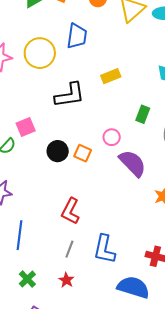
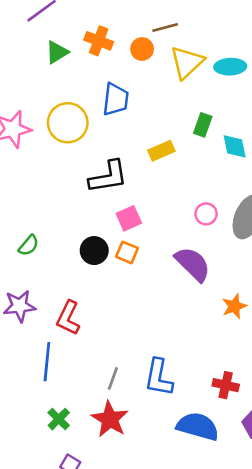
green rectangle: (143, 114) -> (203, 125), moved
pink square: (26, 127) -> (129, 218), moved
pink circle: (112, 137) -> (206, 214), moved
red L-shape: (70, 211) -> (68, 318), moved
red star: (66, 280) -> (110, 419), size x1.8

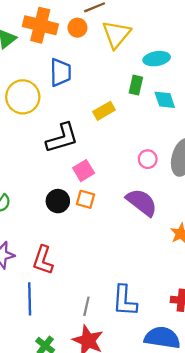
orange cross: (99, 41) -> (40, 25), size x1.4
cyan ellipse: (230, 67) -> (157, 59), moved

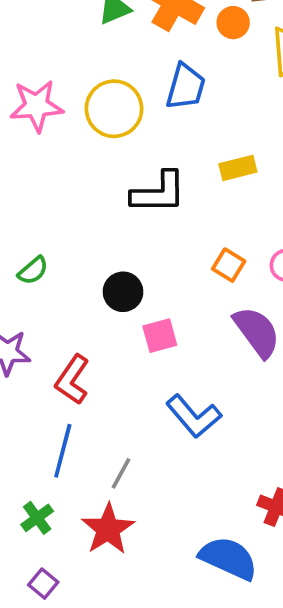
pink square: (84, 171) -> (160, 336), moved
orange square: (85, 199) -> (229, 265), moved
blue line: (30, 299) -> (63, 451), moved
blue L-shape: (125, 301) -> (194, 416), moved, turned -60

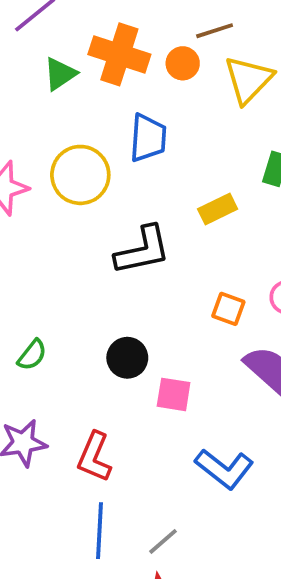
pink square: (160, 336) -> (174, 394), turned 36
gray line: (121, 473) -> (163, 541), turned 32

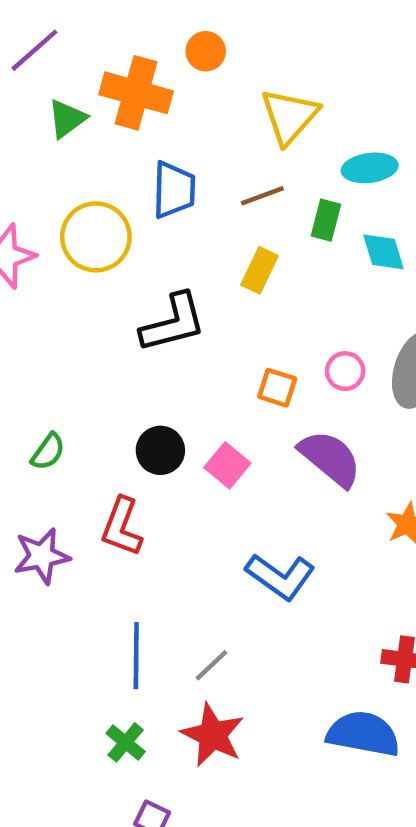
brown line: (215, 31) -> (262, 196), moved
orange circle: (183, 63) -> (206, 51), moved
yellow rectangle: (218, 209) -> (260, 270), turned -36
pink square: (174, 394) -> (227, 465), moved, turned 33
red L-shape: (94, 457) -> (122, 527), moved

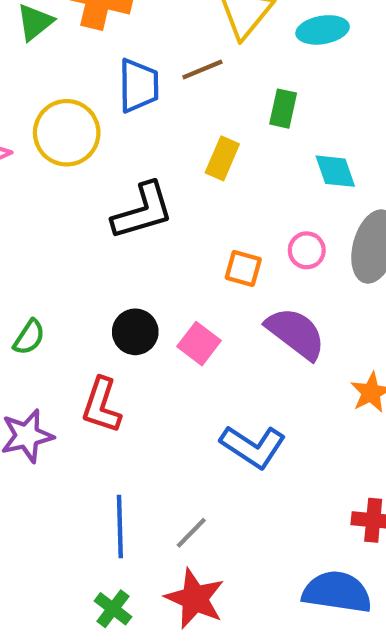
cyan ellipse: (370, 168) -> (323, 30), moved
brown line: (262, 196) -> (202, 69), moved
cyan diamond: (384, 252) -> (335, 171), moved

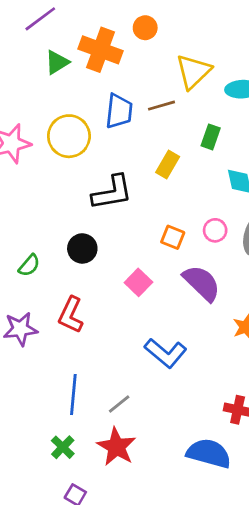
black circle: (135, 332) -> (82, 248), moved

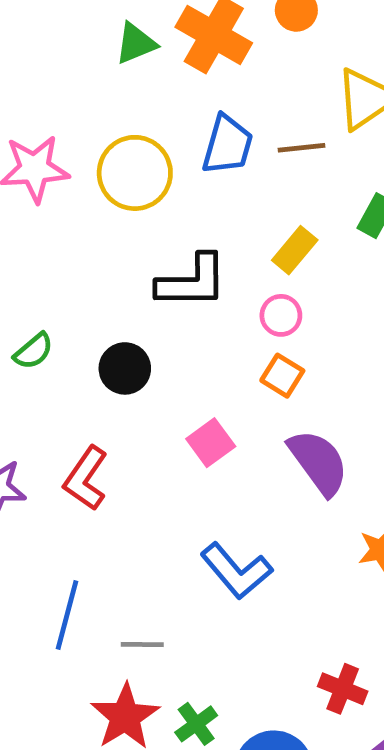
pink circle: (215, 230) -> (281, 315), moved
green semicircle: (29, 265) -> (34, 351), moved
gray line: (119, 404) -> (142, 645), turned 30
green cross: (63, 447) -> (196, 724), moved

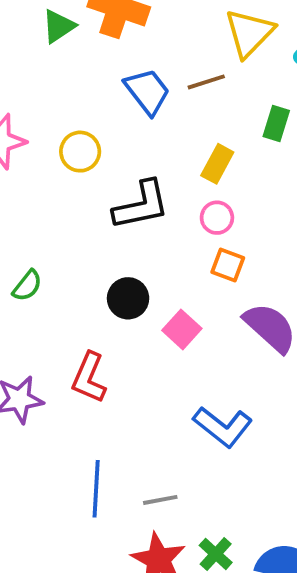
blue trapezoid: (227, 145) -> (147, 91), turned -42
yellow circle: (135, 173) -> (80, 152), moved, size x0.7
black circle: (125, 368) -> (128, 298), moved

